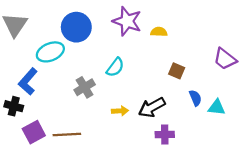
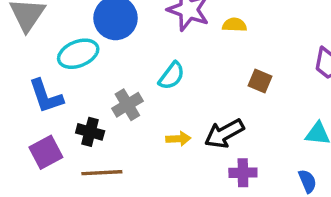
blue L-shape: (28, 81) -> (46, 96), turned -60
blue semicircle: (195, 98) -> (307, 181), moved
black cross: (14, 106) -> (90, 132), moved
purple square: (34, 132) -> (46, 152), moved

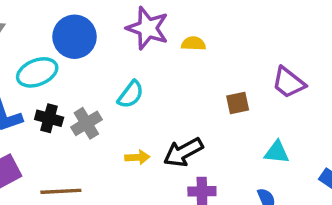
brown square: (260, 81) -> (238, 103), moved, turned -35
black cross: (90, 132) -> (49, 118), moved

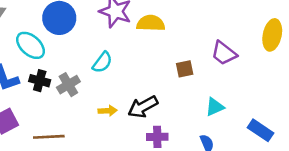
yellow semicircle: (193, 44) -> (151, 23), size x1.5
cyan ellipse: (37, 72) -> (31, 45), turned 64
cyan triangle: (277, 152) -> (215, 107), turned -30

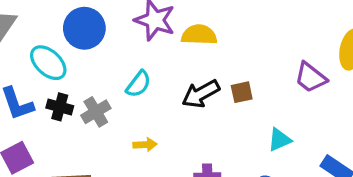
purple trapezoid: (224, 53) -> (311, 77), moved
black arrow: (143, 107) -> (201, 94), moved

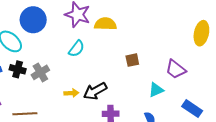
purple trapezoid: (311, 77) -> (176, 69), moved
cyan semicircle: (138, 84) -> (77, 49), moved
black arrow: (201, 94) -> (95, 91), moved

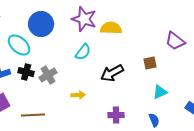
brown square: (132, 60) -> (150, 63), moved
purple trapezoid: (176, 69) -> (175, 41), moved
black arrow: (95, 91) -> (112, 73), moved

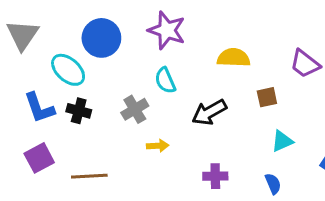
yellow semicircle: (111, 28) -> (234, 58), moved
cyan semicircle: (83, 52) -> (165, 80), turned 120
gray cross: (48, 75) -> (135, 109), moved

